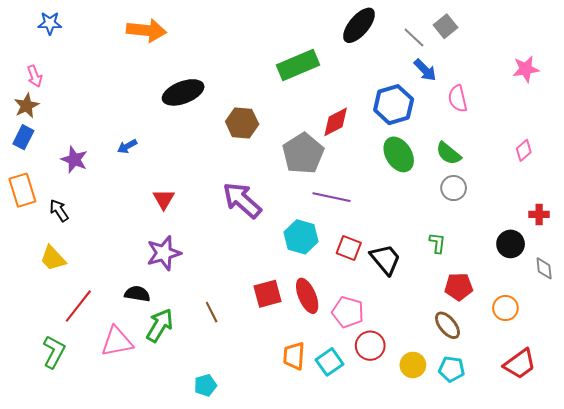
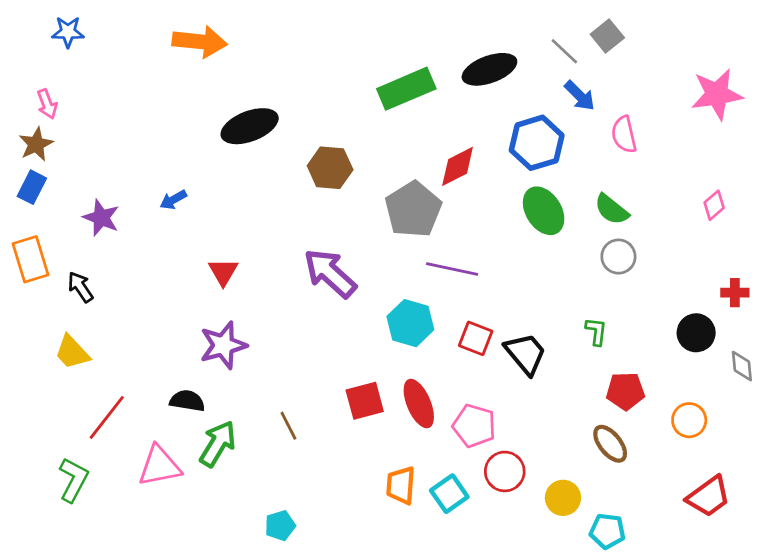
black ellipse: (359, 25) -> (489, 69), moved, turned 30
pink star: (526, 69) -> (717, 94), size x1.4
cyan pentagon: (452, 369) -> (607, 531), moved

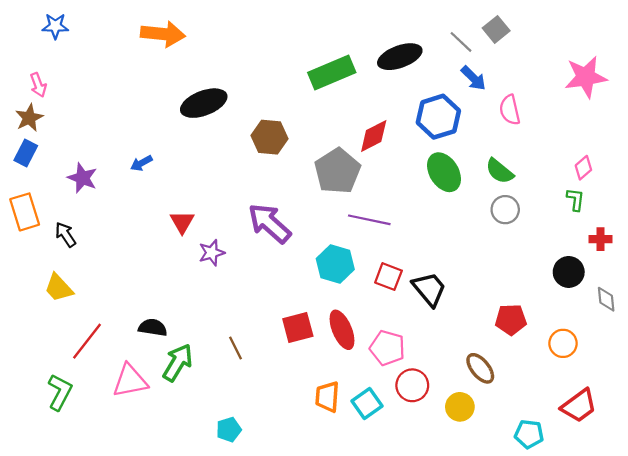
green L-shape: (596, 331) -> (575, 199), moved
purple star: (223, 345) -> (212, 253), moved, size x0.7
brown ellipse: (610, 444) -> (480, 368), moved
cyan pentagon: (607, 531) -> (529, 434), moved

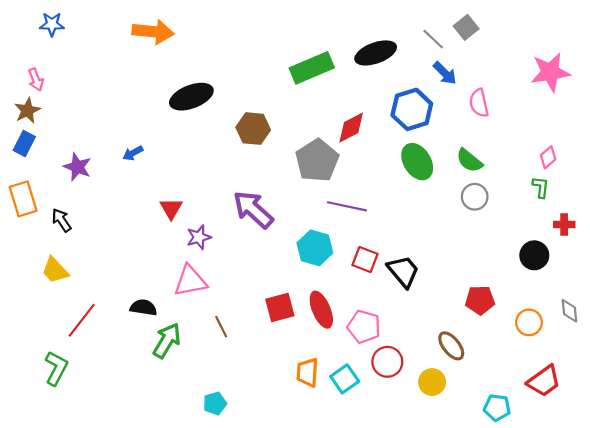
gray diamond: (606, 299) -> (569, 311), moved
pink triangle: (130, 381) -> (190, 281), moved

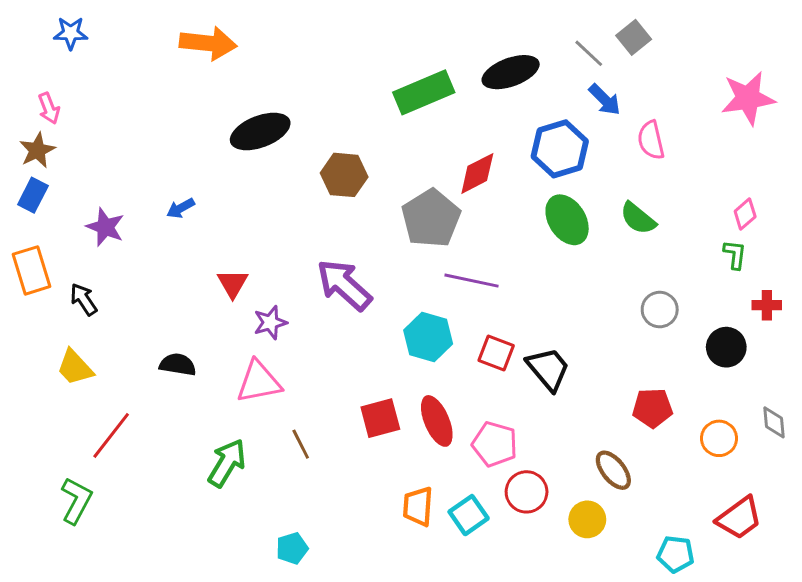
gray circle: (475, 197) -> (660, 310), moved
black semicircle: (143, 308) -> (178, 365), moved

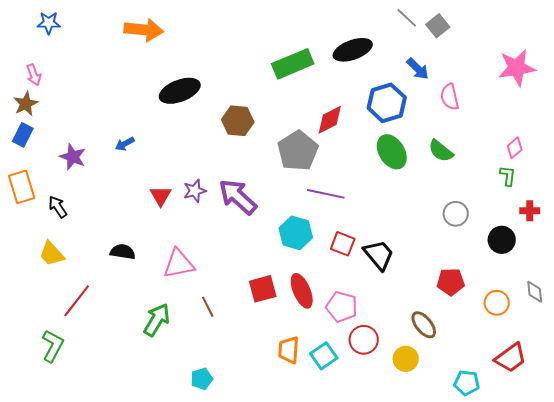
gray line: (589, 53) -> (407, 18), moved
purple star: (270, 323) -> (195, 191), moved

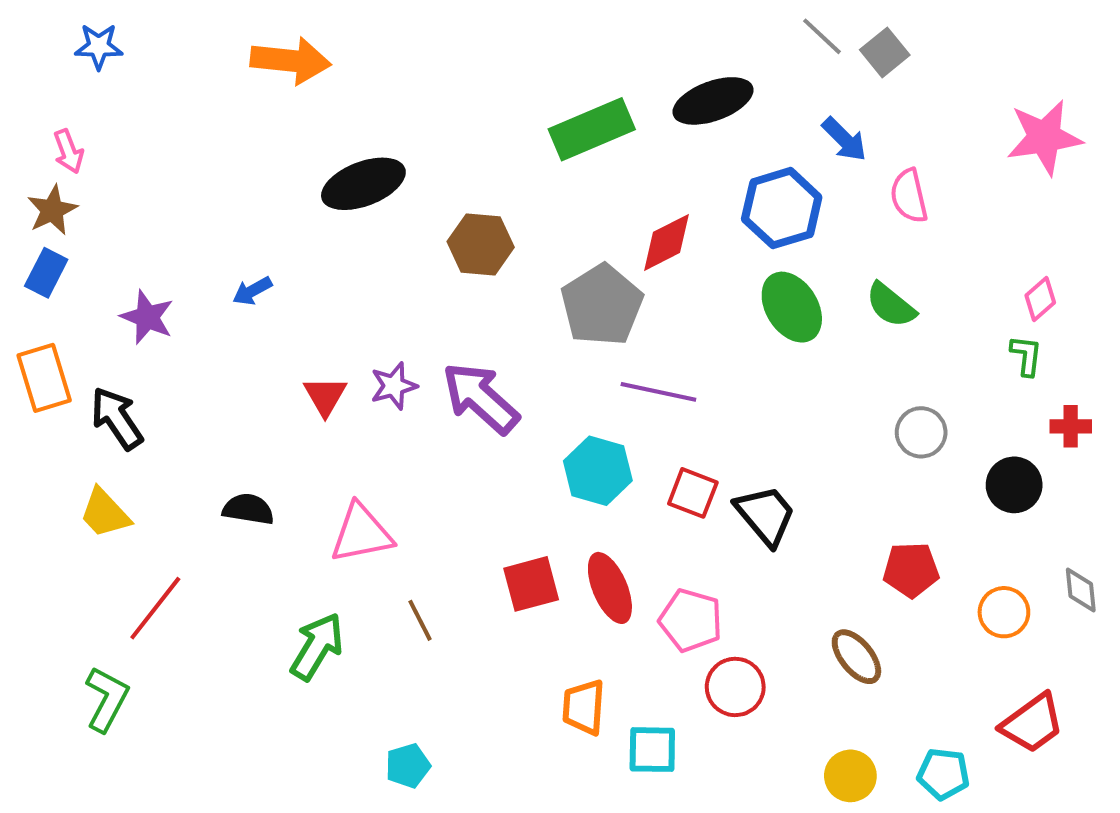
black arrow: (58, 207) -> (117, 418), size x1.4
cyan square: (324, 356) -> (652, 750), moved, turned 36
yellow circle: (406, 359) -> (850, 776), moved

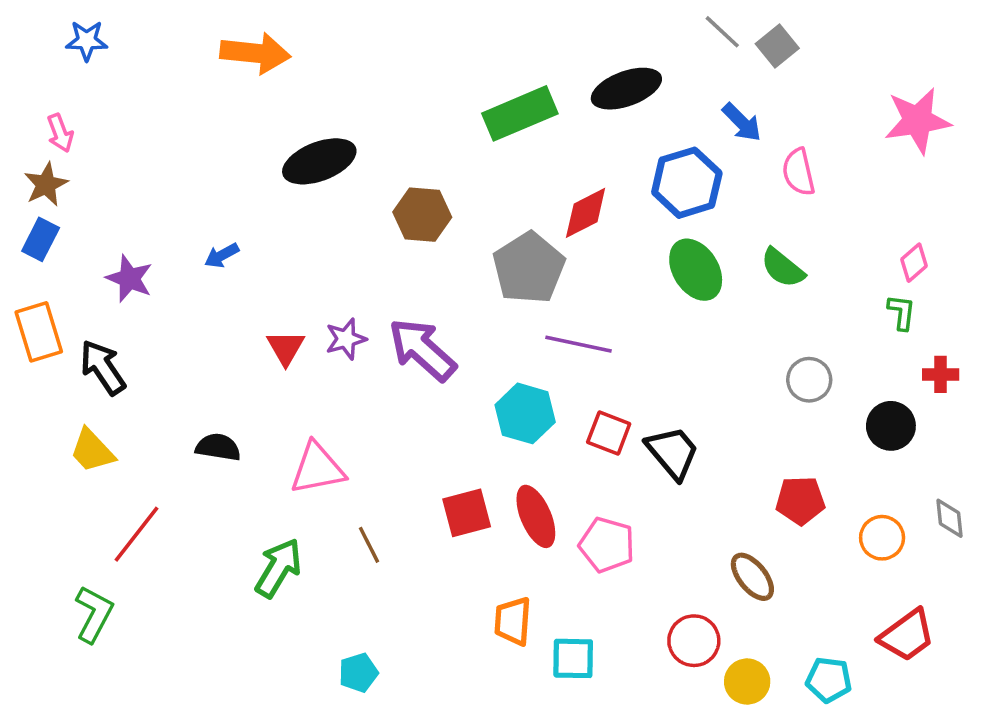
red circle: (735, 687) -> (694, 641), moved

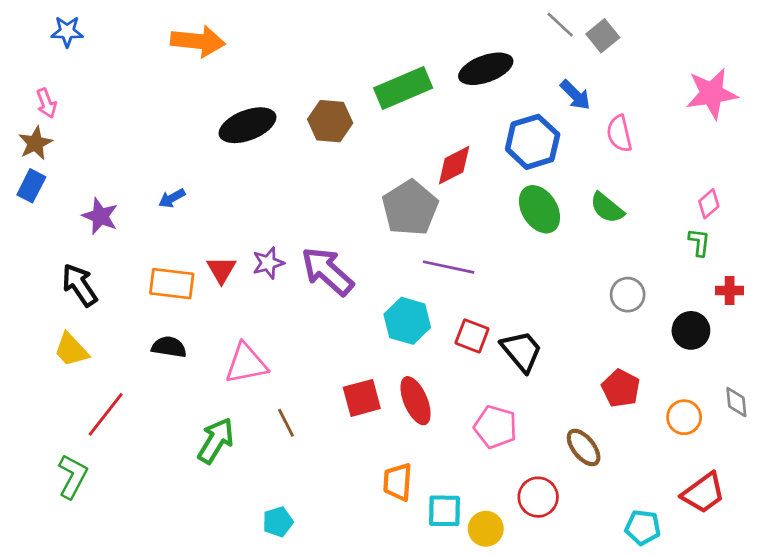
brown hexagon: (422, 215) -> (330, 121), moved
orange rectangle: (39, 332) -> (172, 284), moved, turned -66
red pentagon: (800, 500) -> (621, 388), turned 30
pink pentagon: (607, 545) -> (495, 427), moved
yellow circle: (747, 682) -> (486, 529), moved

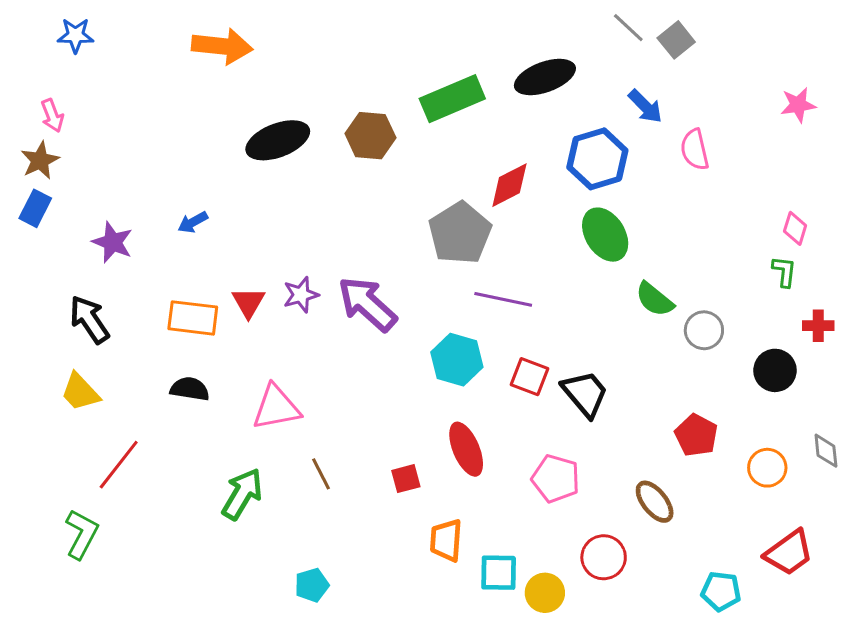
pink star: (712, 94) -> (798, 105), size x0.6
pink diamond: (709, 204) -> (795, 228), turned -32
green semicircle: (607, 208) -> (655, 299), moved
red square: (362, 398) -> (406, 479), moved, size x0.7

